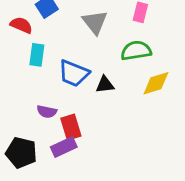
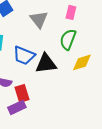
green semicircle: (136, 51) -> (68, 39), turned -60
black triangle: (105, 85) -> (46, 63), size x1.6

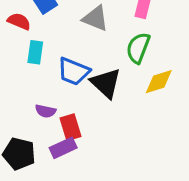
gray triangle: (39, 19) -> (95, 18), turned -30
black triangle: (46, 63) -> (106, 83), turned 50

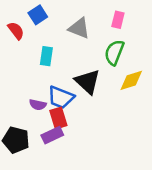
red semicircle: (19, 21) -> (16, 31), turned 30
cyan rectangle: (35, 52) -> (46, 56), moved
blue trapezoid: (73, 71) -> (61, 97), moved

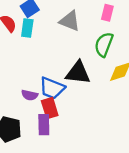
cyan rectangle: (46, 56) -> (27, 28), moved
black triangle: (88, 82) -> (78, 73), turned -36
purple rectangle: (52, 135) -> (44, 125), turned -66

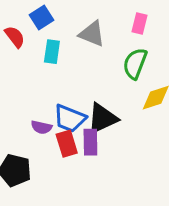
cyan rectangle: (27, 28) -> (52, 52), moved
black triangle: (78, 73) -> (102, 118), moved, turned -32
purple rectangle: (44, 125) -> (90, 142), moved

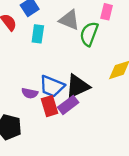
green semicircle: (135, 63) -> (89, 34), moved
purple rectangle: (90, 142) -> (68, 105), turned 54

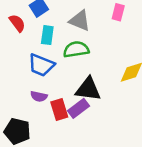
green semicircle: (89, 34) -> (76, 49), moved, turned 60
blue trapezoid: (52, 86) -> (41, 65), moved
black triangle: (77, 86) -> (88, 89), turned 32

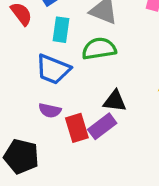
black triangle: (88, 89) -> (115, 101), size x0.7

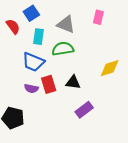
purple rectangle: (102, 126) -> (84, 110), moved
red rectangle: (77, 128) -> (49, 84), moved

